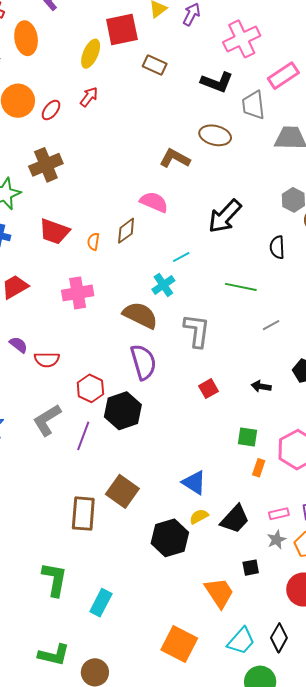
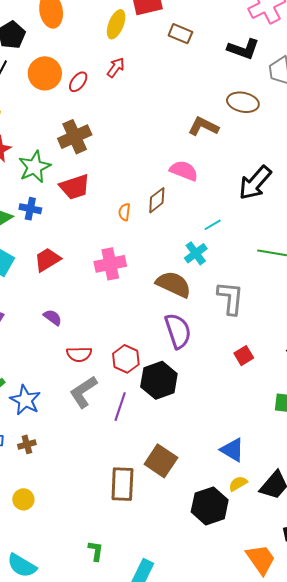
red trapezoid: (54, 231) -> (75, 187), moved, turned -36
red semicircle: (47, 360) -> (79, 354), moved
green L-shape: (55, 579) -> (96, 551), size x0.6

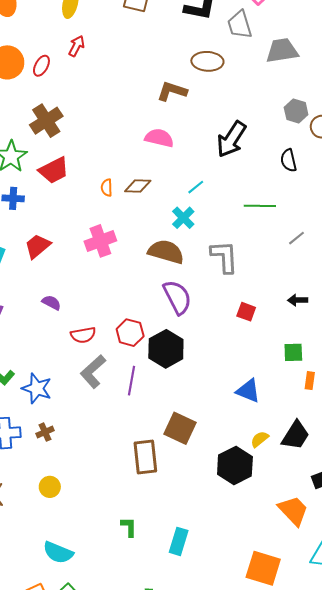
brown diamond: (157, 200) -> (138, 186), moved, turned 48
red square: (244, 356) -> (246, 312), turned -30
blue triangle: (232, 450) -> (248, 391), moved

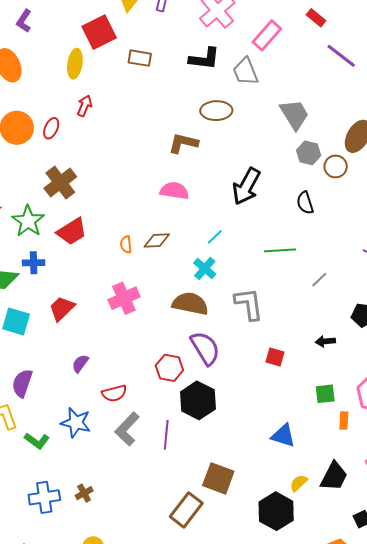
gray trapezoid: (282, 51) -> (294, 114), moved, turned 72
purple semicircle: (51, 303) -> (80, 364), turned -78
red hexagon: (130, 333) -> (169, 368), moved
blue star: (37, 388) -> (76, 423), moved
brown rectangle: (145, 457) -> (186, 510), turned 48

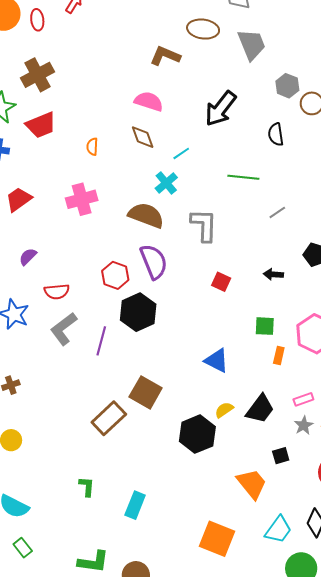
gray trapezoid: (294, 114) -> (252, 45), moved
red ellipse: (51, 128) -> (37, 20), turned -40
brown diamond: (157, 240) -> (143, 137), moved, turned 64

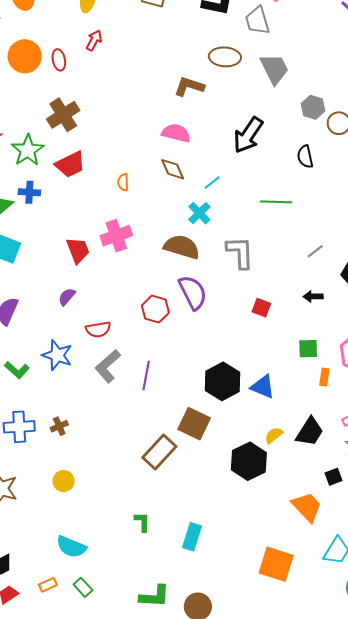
red trapezoid: (19, 199) -> (78, 250), moved, turned 108
gray line: (277, 212) -> (315, 251), moved
black hexagon: (138, 312) -> (222, 381), moved

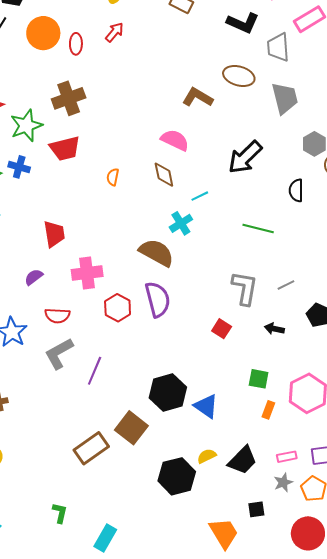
pink cross: (116, 236) -> (87, 273), moved
gray L-shape: (240, 252) -> (245, 288), moved

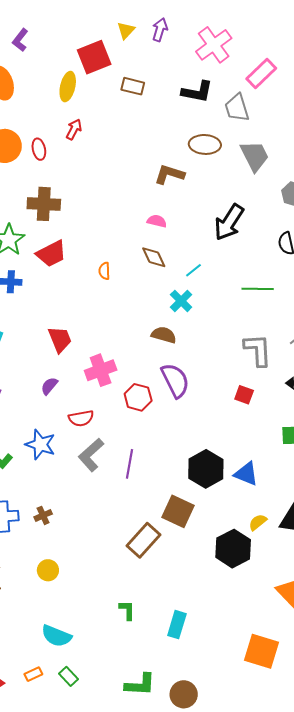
brown cross: (69, 98) -> (44, 204), turned 36
pink semicircle: (175, 140) -> (157, 221), size x0.7
brown semicircle: (157, 253) -> (164, 335), size x0.7

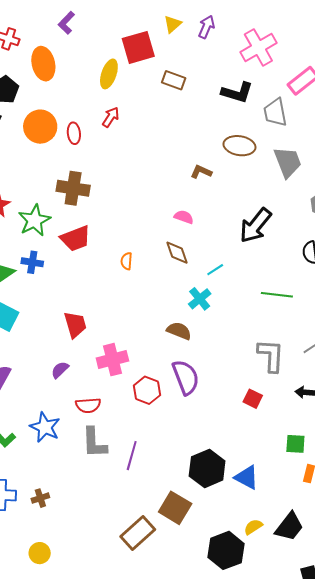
brown L-shape: (169, 174) -> (201, 172), size x0.7
gray L-shape: (91, 455) -> (94, 443), turned -56

